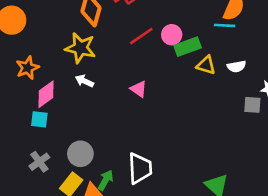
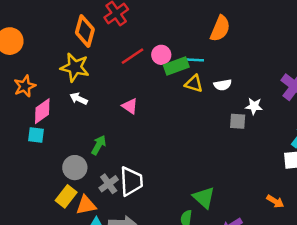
cyan line: (225, 25) -> (194, 60), moved
gray cross: (39, 162) -> (109, 184), moved
green arrow: (106, 180) -> (99, 145), moved

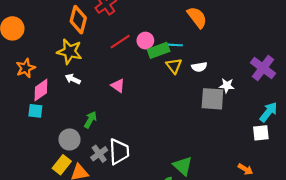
orange semicircle: (220, 29) -> (197, 17), turned -60
yellow triangle: (194, 84) -> (174, 66), turned 35
gray square: (238, 121) -> (212, 99), size x1.6

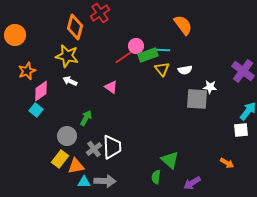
red line: (120, 42) -> (124, 57), moved
cyan square: (35, 111) -> (36, 110), turned 32

